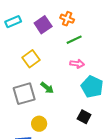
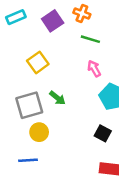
green line: (74, 40) -> (90, 39), turned 42
pink arrow: (77, 64) -> (94, 69), turned -128
yellow circle: (39, 124) -> (39, 132), moved

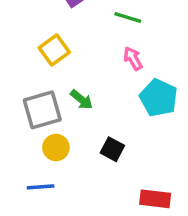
black square: (103, 133) -> (112, 149), moved

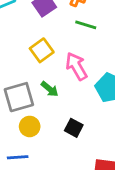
yellow square: (54, 50) -> (42, 50), moved
pink arrow: (133, 59) -> (76, 66), moved, size x1.5

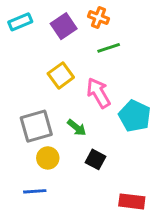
green line: (86, 25) -> (109, 48), turned -35
green arrow: (50, 89) -> (77, 128), moved

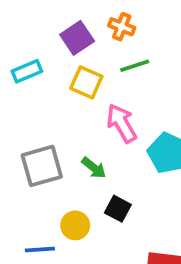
cyan rectangle: (20, 22) -> (27, 71), moved
yellow square: (61, 75) -> (86, 82), moved, turned -30
yellow circle: (48, 158) -> (75, 225), moved

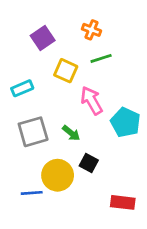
purple square: (77, 38) -> (43, 38), moved
cyan rectangle: (27, 71) -> (22, 88), moved
yellow circle: (75, 225) -> (58, 175), size x1.5

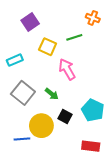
orange cross: (91, 30) -> (93, 18), moved
cyan pentagon: (125, 122) -> (93, 110), moved
gray square: (33, 132) -> (23, 93), turned -35

